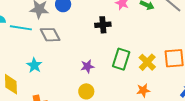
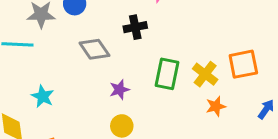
gray diamond: (50, 35) -> (94, 49), moved
orange star: (143, 90) -> (216, 106), moved

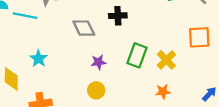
orange square: (243, 64) -> (199, 37), moved
orange star: (216, 106) -> (163, 92), moved

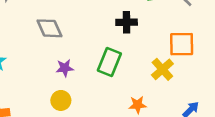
black cross: (118, 16) -> (127, 22), moved
yellow cross: (166, 60) -> (162, 69), moved

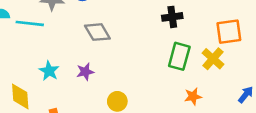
green rectangle: (109, 62) -> (179, 56), moved
purple star: (65, 68) -> (85, 72), moved

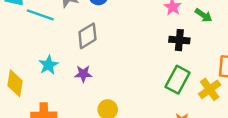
gray diamond: (97, 32) -> (87, 36), moved, turned 76

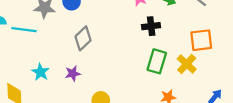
gray diamond: (87, 36) -> (83, 38), moved

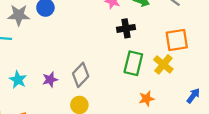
gray diamond: (83, 38) -> (81, 75), moved

